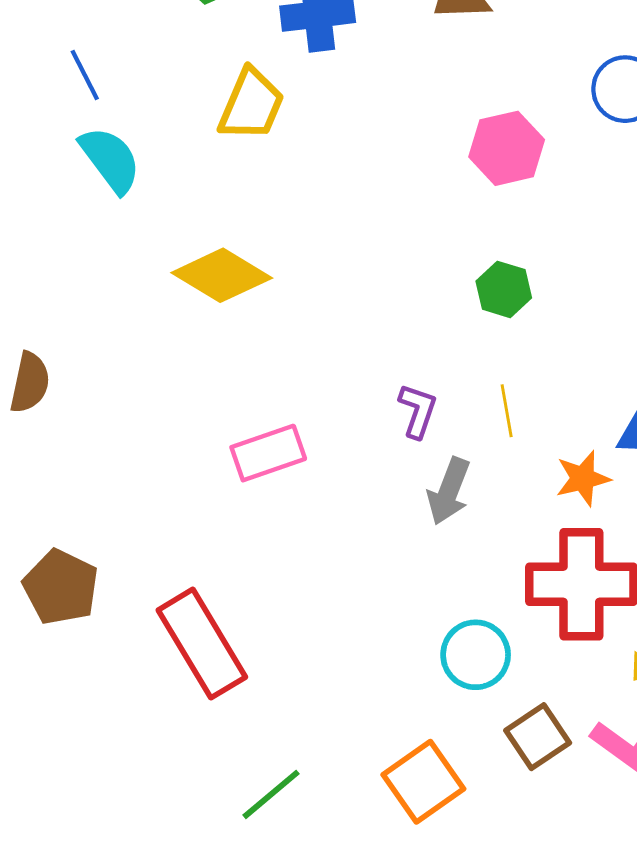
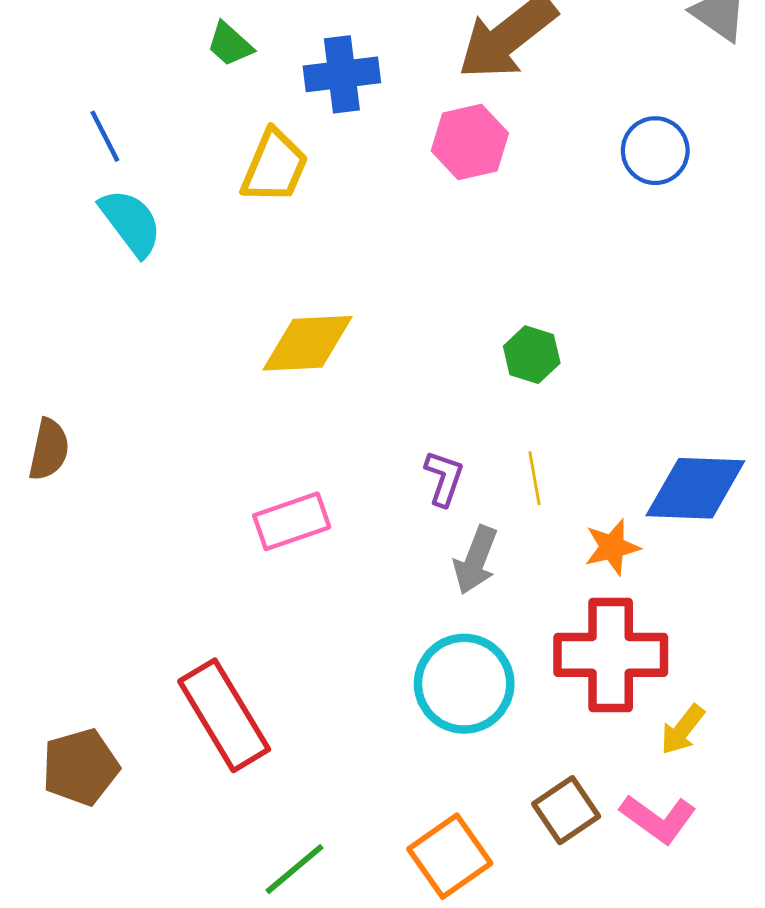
pink hexagon: (507, 148) -> (470, 142), moved
yellow diamond: (222, 275) -> (307, 343), moved, turned -34
brown pentagon: (61, 587) -> (80, 767), moved, turned 30
cyan circle: (476, 655) -> (464, 684), moved, size x1.4

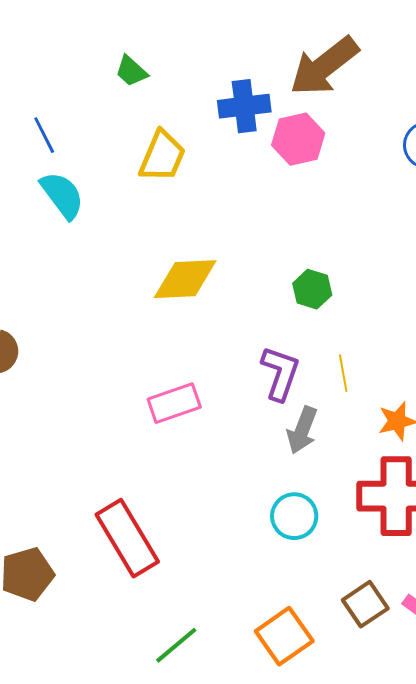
blue cross: (342, 74) -> (244, 106), moved
green hexagon: (532, 355) -> (312, 289), moved
purple L-shape: (444, 478) -> (280, 373), size x1.4
cyan circle: (464, 684) -> (294, 516), size x0.7

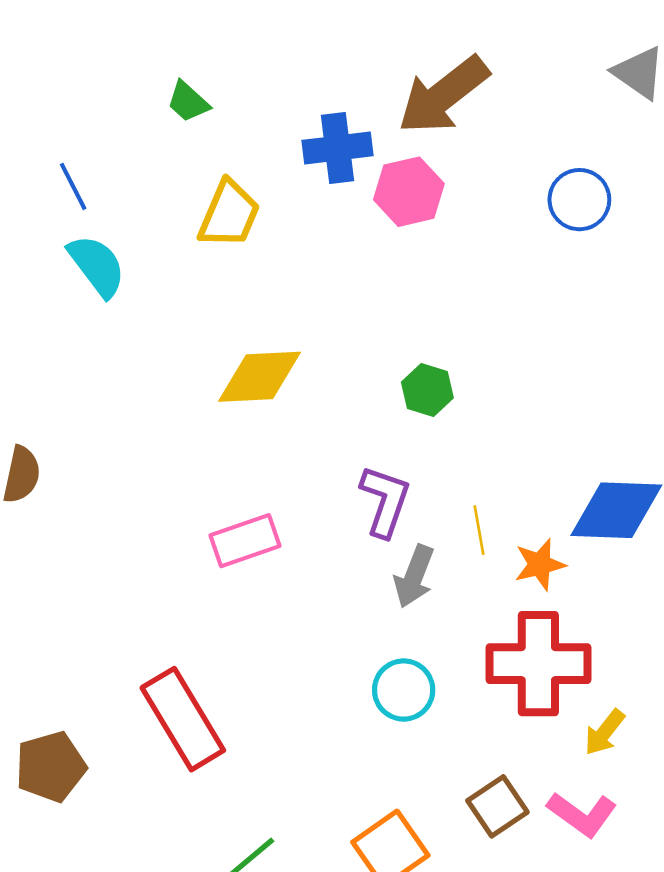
yellow line: (343, 373) -> (479, 530), moved

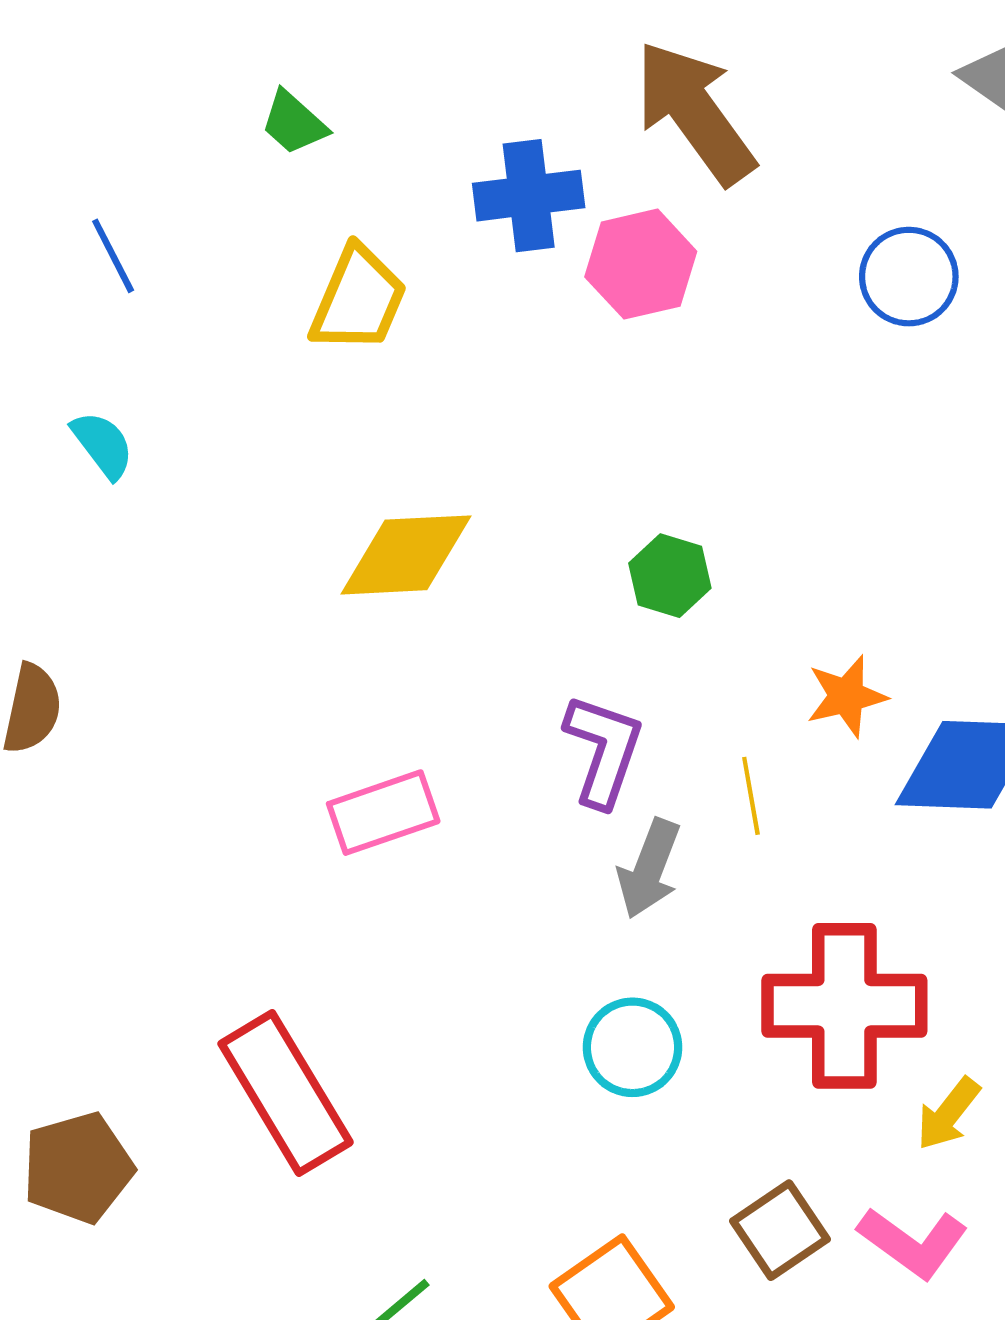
brown arrow: (443, 95) -> (695, 112), turned 92
cyan semicircle: (97, 266) -> (103, 445), moved, size x0.7
orange star: (540, 564) -> (846, 696), moved

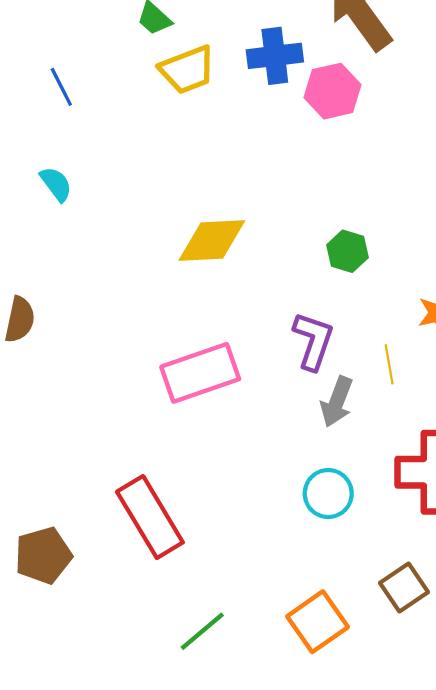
yellow trapezoid: (358, 299) -> (187, 70), moved, turned 46
pink rectangle: (383, 813) -> (200, 373), size x1.4

